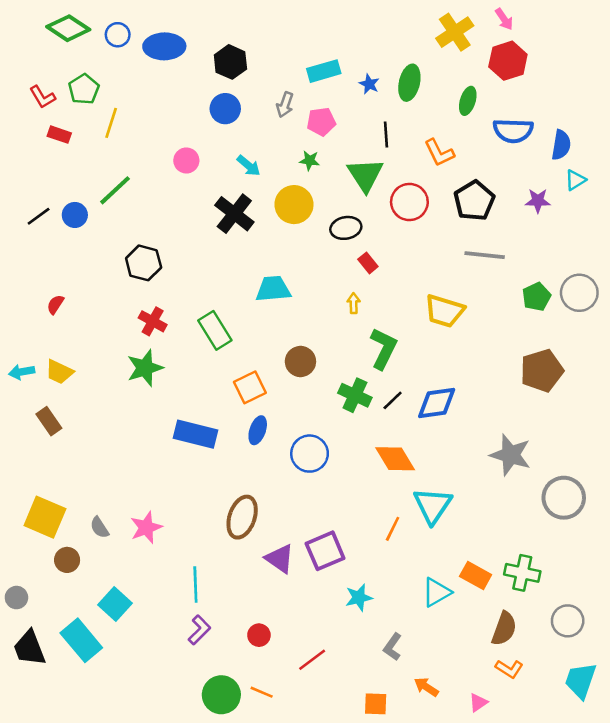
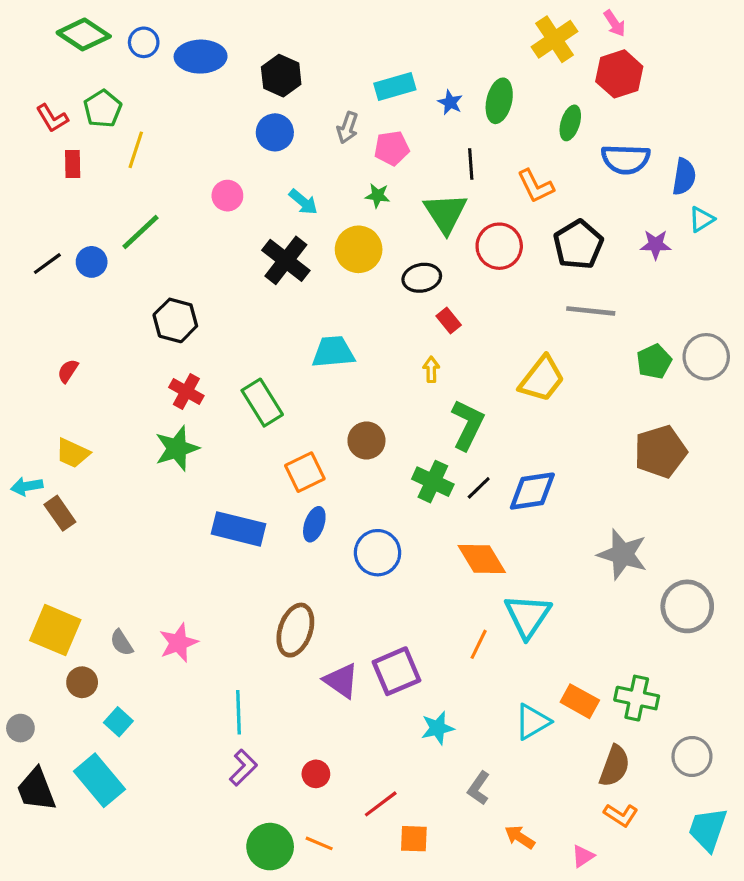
red rectangle: (59, 135) -> (73, 164), turned 70
yellow trapezoid: (444, 311) -> (542, 379), turned -69
cyan arrow: (22, 372) -> (27, 486), moved
cyan square: (115, 604) -> (118, 722), moved, size x0.7
orange square: (376, 704) -> (414, 839), moved

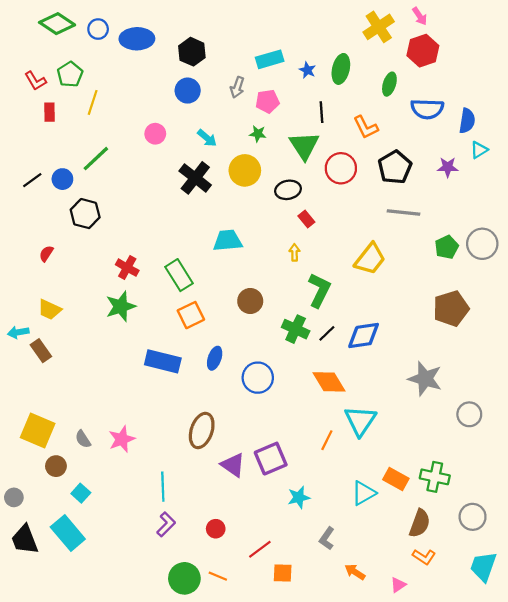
black hexagon: (175, 320) -> (85, 214), moved
orange square: (305, 472) -> (191, 315), moved
gray circle: (687, 606) -> (469, 414), size x0.7

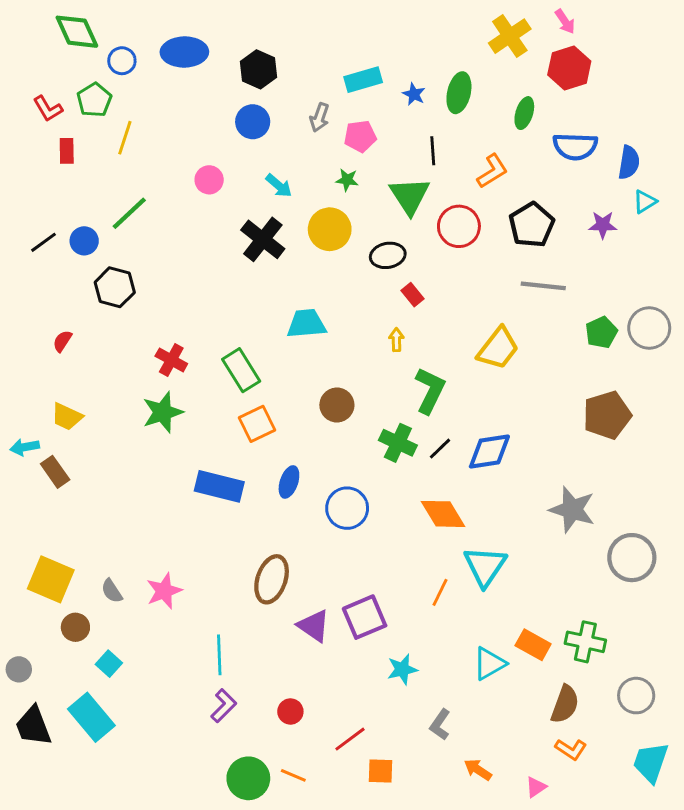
green diamond: (57, 24) -> (77, 32), turned 32
blue circle: (98, 29) -> (122, 61), moved
orange L-shape: (366, 127) -> (492, 171), turned -96
gray circle: (469, 414) -> (632, 558), size x1.4

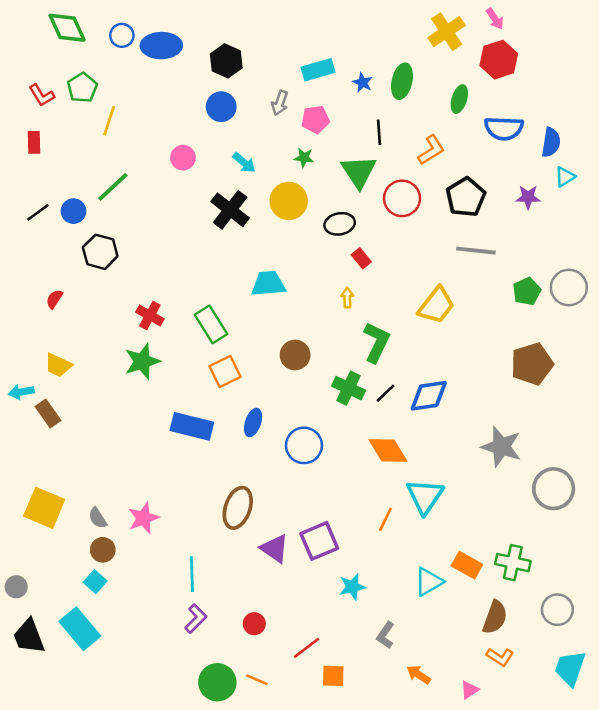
blue circle: (122, 61) -> (122, 35), moved
red rectangle: (67, 151) -> (34, 142), moved
brown circle: (75, 627) -> (103, 550), moved

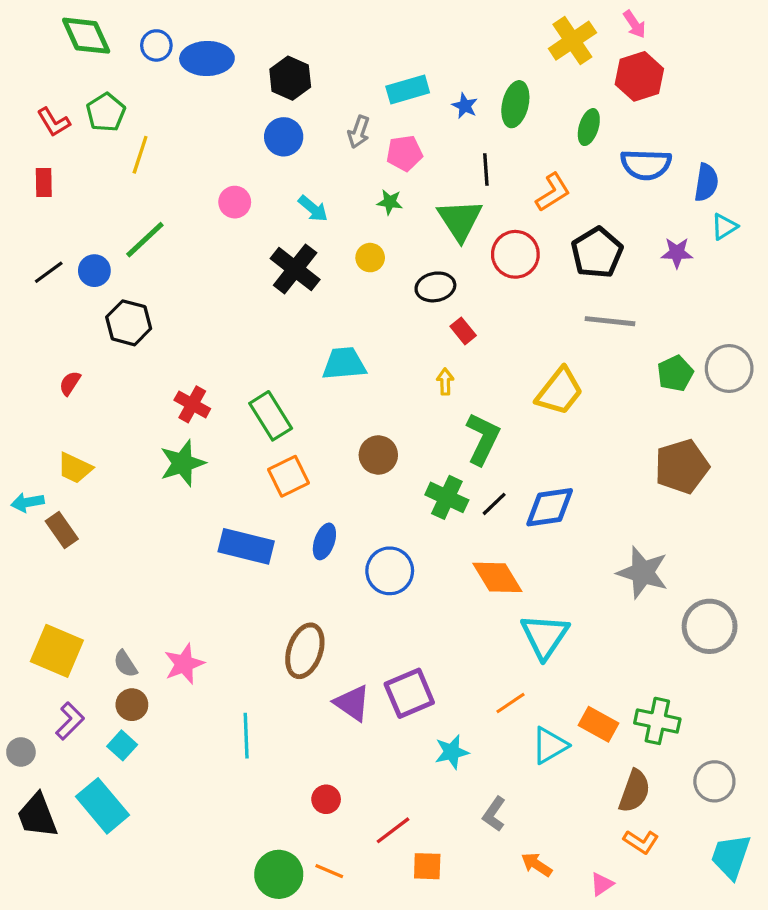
yellow circle: (289, 201) -> (370, 258), size x0.6
orange line: (385, 519) -> (510, 703), moved, turned 30
purple L-shape: (196, 619) -> (70, 721), moved

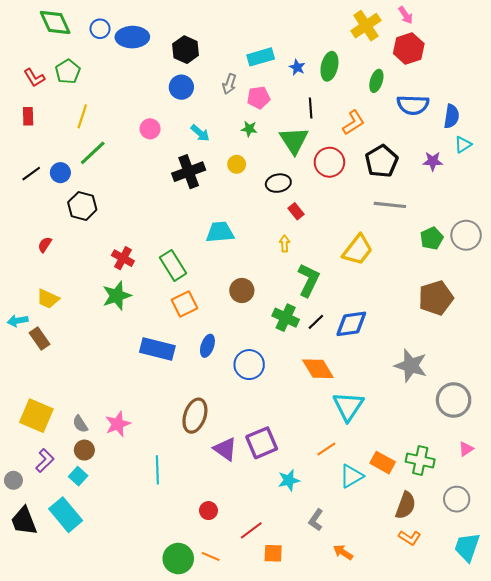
yellow line: (140, 155) -> (82, 116), moved
black cross: (295, 269) -> (189, 172), turned 32
pink triangle: (602, 884) -> (466, 449), moved

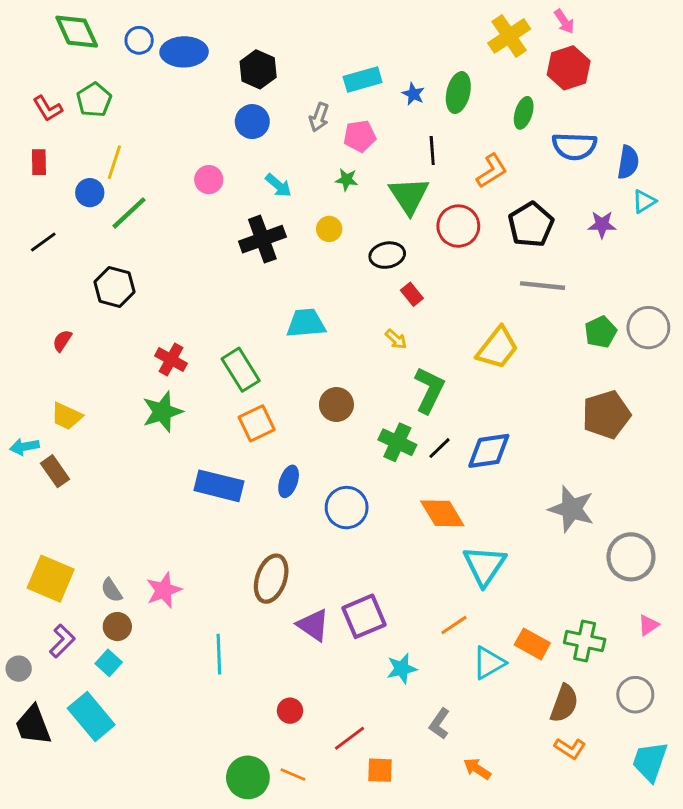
blue circle: (60, 173) -> (90, 193), moved
yellow arrow: (285, 244) -> (396, 339), turned 133

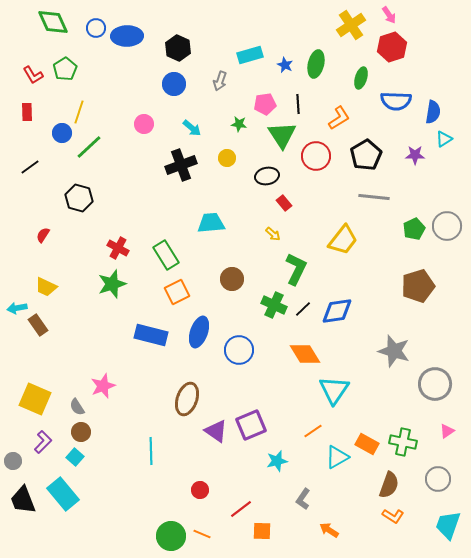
pink pentagon: (360, 136) -> (265, 104), moved
blue ellipse: (289, 481) -> (199, 332), size x1.4
pink star: (164, 590) -> (103, 386), moved

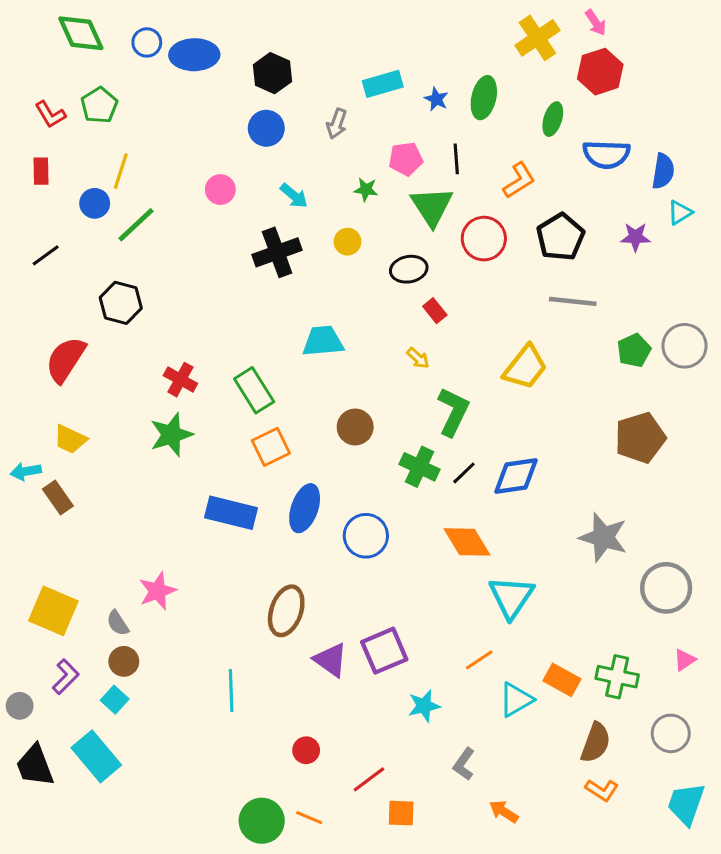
red semicircle: (43, 235) -> (66, 360), size x2.0

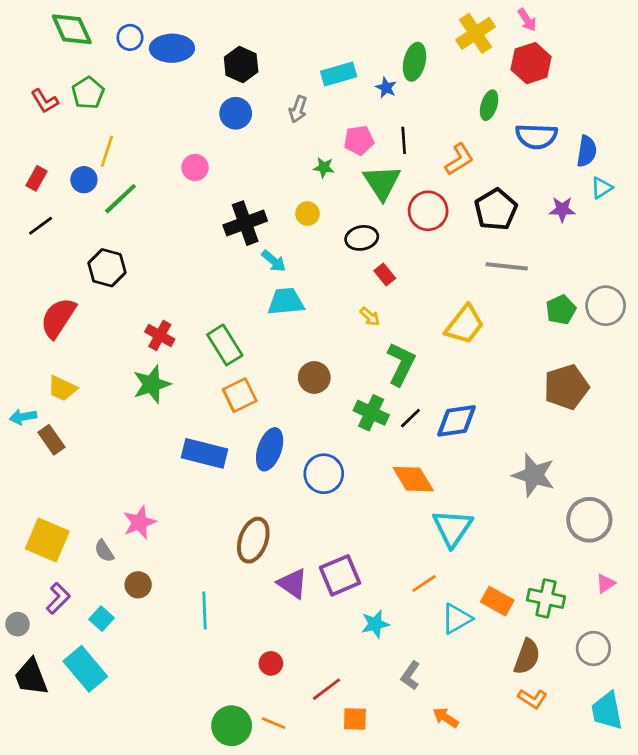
green ellipse: (484, 98) -> (415, 62), moved
red rectangle: (41, 171) -> (36, 178), moved, turned 30
cyan arrow: (294, 196) -> (274, 261), moved
brown circle: (124, 661) -> (138, 585), moved
cyan trapezoid: (686, 804) -> (607, 711), turned -30

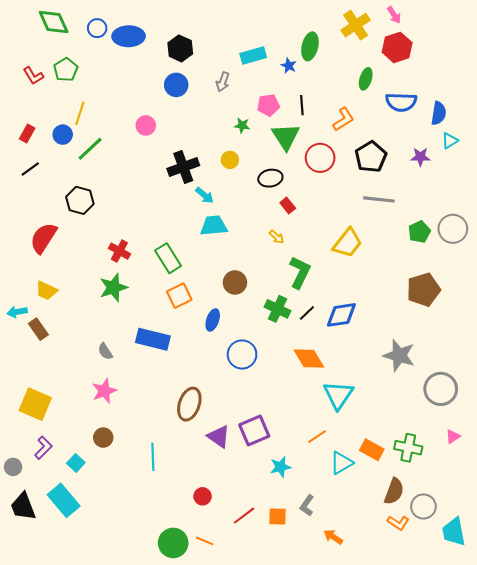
blue ellipse: (270, 449) -> (213, 320), moved, size x0.7
gray semicircle: (104, 551) -> (105, 351), moved
gray circle: (593, 648) -> (423, 506), moved
orange square: (355, 719) -> (278, 517), moved

